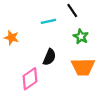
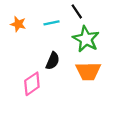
green star: (81, 37) -> (86, 39), size x1.6
orange star: (12, 38) -> (18, 24), moved

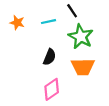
pink diamond: (32, 84) -> (52, 89), moved

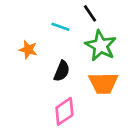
cyan line: (48, 22) -> (60, 27), turned 32
orange star: (17, 23) -> (28, 50), moved

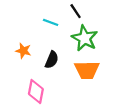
orange star: (28, 50) -> (23, 51), moved
pink diamond: (64, 111) -> (36, 92), moved, turned -45

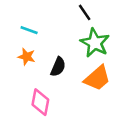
cyan line: (51, 22) -> (29, 30), moved
orange trapezoid: (87, 70) -> (97, 78), turned -40

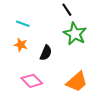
orange trapezoid: (97, 78) -> (77, 82), moved
pink diamond: (40, 102) -> (32, 81), turned -55

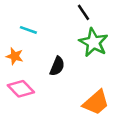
orange star: (21, 45) -> (15, 56), moved
pink diamond: (32, 81) -> (21, 89), moved

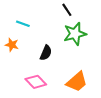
green star: (93, 42) -> (75, 34), turned 30
pink diamond: (21, 89) -> (36, 82), moved

